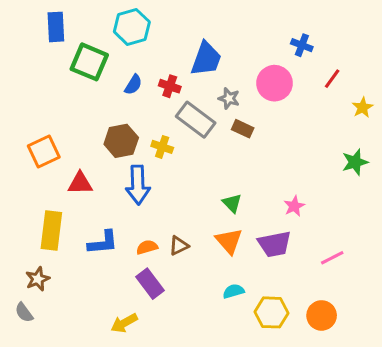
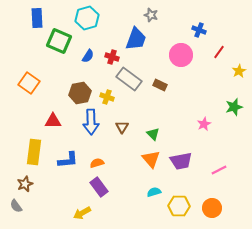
gray star: (229, 98) -> (151, 15), moved
orange square: (44, 151) -> (29, 83), moved, turned -30
pink star: (294, 206) -> (204, 124), moved
brown triangle: (179, 246) -> (122, 127), moved, turned -32

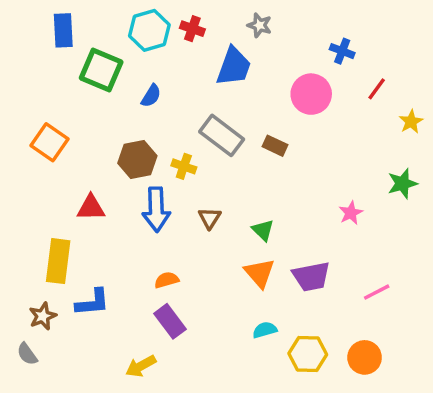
red cross: (112, 57) -> (192, 29), moved
blue L-shape: (68, 160) -> (93, 302), moved

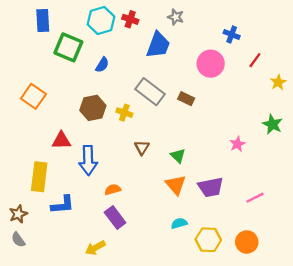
green star: (402, 184) -> (272, 124), turned -30
blue arrow: (156, 209) -> (88, 160), moved
brown star: (43, 316) -> (18, 214), moved

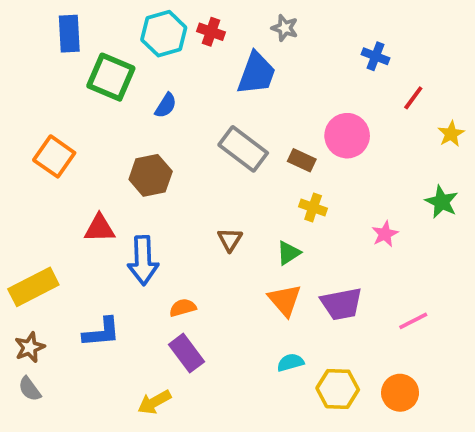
pink circle: (211, 64) -> (347, 136), moved
yellow cross: (124, 113) -> (313, 207), moved
green triangle: (178, 156) -> (289, 253), turned 42
yellow rectangle: (39, 177) -> (33, 287), moved, turned 56

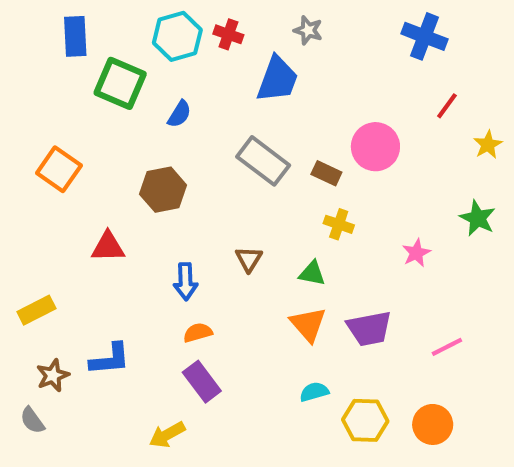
blue cross: (375, 56) -> (424, 36), moved, size x1.5
green triangle: (289, 253) -> (312, 273), turned 44
blue arrow: (143, 260) -> (186, 281), moved, size x0.7
yellow rectangle: (33, 287) -> (36, 310), size x0.7
brown star: (30, 347) -> (53, 375), moved

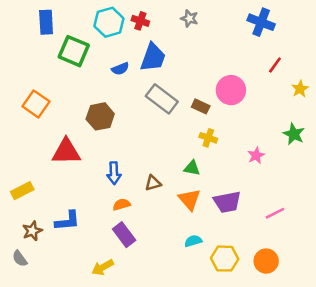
blue trapezoid: (277, 79) -> (153, 57), moved
blue semicircle: (179, 114) -> (120, 69), moved, turned 36
red triangle: (108, 247) -> (66, 152), size x1.4
brown triangle: (249, 259) -> (153, 183), moved, turned 42

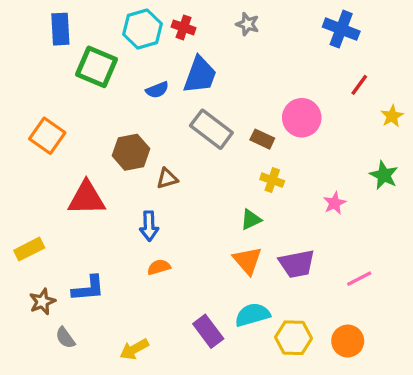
green triangle: (192, 168) -> (251, 220), turned -36
brown triangle: (153, 183) -> (167, 178), moved
purple rectangle: (124, 235) -> (208, 331), moved
cyan semicircle: (193, 241) -> (252, 315), size x1.5
gray semicircle: (20, 259) -> (65, 338), moved

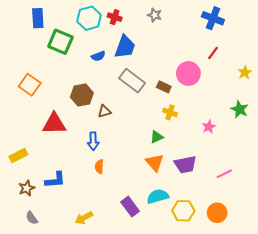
red line: (359, 85) -> (213, 53), moved
orange semicircle: (159, 267) -> (99, 167), turned -72
gray semicircle: (65, 338) -> (32, 218), moved

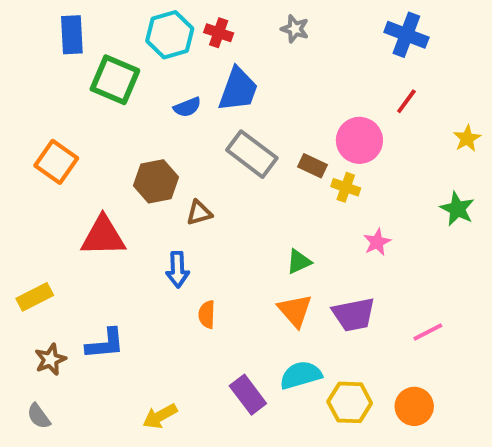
yellow cross: (170, 112) -> (346, 187), moved
pink star: (209, 127) -> (377, 242), moved
orange semicircle: (99, 167) -> (207, 314), moved
gray semicircle: (32, 218) -> (39, 416), moved

